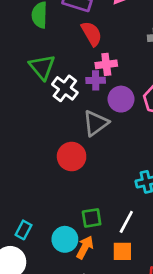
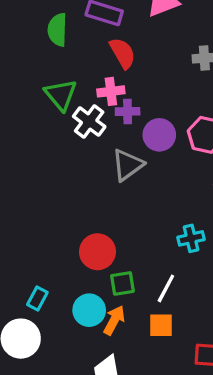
pink cross: (106, 64) -> (111, 91), moved
red circle: (72, 157) -> (98, 252), moved

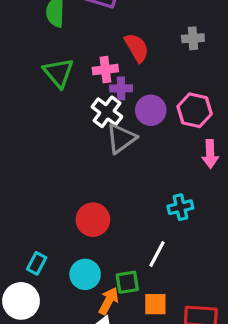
red semicircle: (123, 53) -> (137, 48), moved
white cross: (89, 122) -> (107, 112), moved
green square: (123, 283) -> (127, 282), moved
orange arrow: (114, 320) -> (109, 301), moved
orange square: (161, 325) -> (155, 304), moved

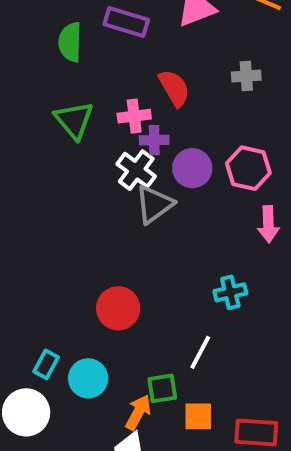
cyan circle: (85, 274) -> (88, 378), moved

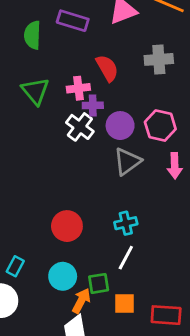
gray cross: (246, 76) -> (159, 59), size x1.4
gray triangle: (154, 204) -> (127, 161), moved
cyan cross: (230, 292) -> (126, 223), moved
cyan circle: (88, 378) -> (63, 276), moved

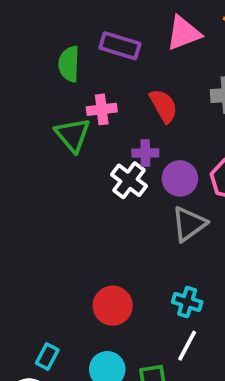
pink cross: (78, 88) -> (102, 109), moved
cyan cross: (126, 223) -> (187, 302), turned 30

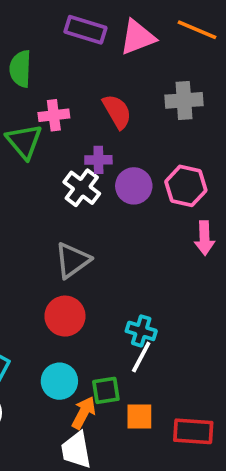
purple rectangle: (120, 46) -> (85, 30), moved
gray triangle: (189, 224) -> (72, 260), moved
cyan cross: (187, 302) -> (141, 331), moved

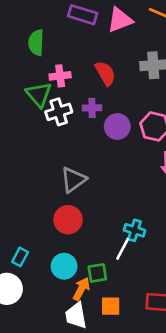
white cross: (82, 188) -> (59, 112), moved, turned 35
cyan cross: (141, 331) -> (135, 230), moved
orange square: (139, 416) -> (111, 306), moved

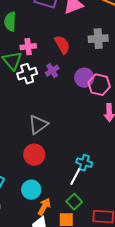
purple cross: (92, 108) -> (52, 71), turned -32
purple circle: (117, 126) -> (84, 78), moved
green square: (97, 273) -> (74, 202), moved, turned -35

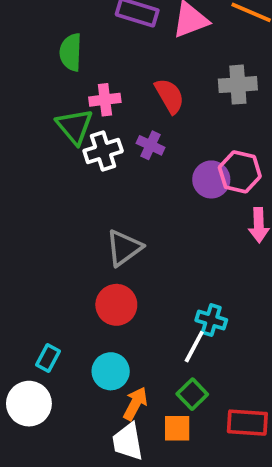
purple cross: (52, 71) -> (151, 145), turned -32
purple circle: (84, 78) -> (211, 179), moved

